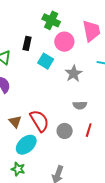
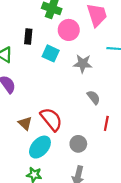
gray star: (74, 74) -> (83, 64), turned -30
gray semicircle: (80, 105) -> (94, 97), turned -120
gray circle: (65, 131) -> (78, 144), moved

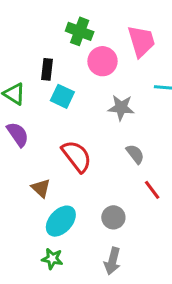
cyan square: (51, 53) -> (62, 96), moved
red semicircle: (51, 119) -> (77, 156), moved
red line: (106, 123) -> (152, 190), turned -48

